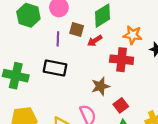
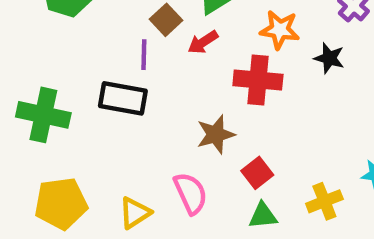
brown square: (77, 29) -> (166, 20), turned 32
purple line: (58, 39) -> (144, 55), moved

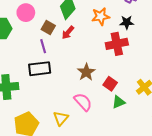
red cross: (258, 80) -> (117, 44), moved

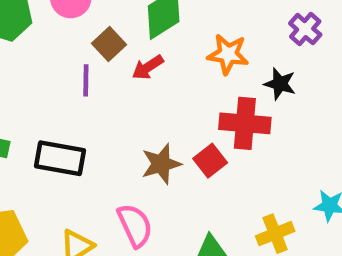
black rectangle: (40, 69) -> (60, 158), moved
red square: (110, 84) -> (210, 161), moved

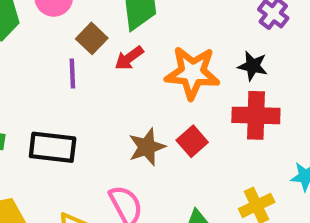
orange star: (228, 54) -> (192, 73), moved, size x1.4
red cross: (245, 123) -> (256, 115), moved

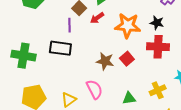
black rectangle: (53, 147) -> (60, 48), moved
brown star: (147, 147) -> (105, 61), turned 30

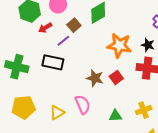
red arrow: (97, 18) -> (45, 28), moved
purple line: (70, 25) -> (63, 41), turned 48

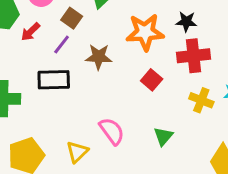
brown star: (95, 78) -> (99, 57), moved
yellow cross: (144, 110) -> (201, 100), moved, turned -35
green triangle: (115, 116) -> (163, 136), turned -32

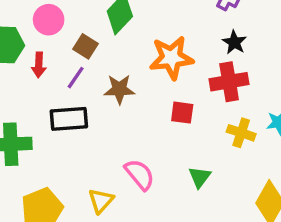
black star: (186, 22) -> (234, 42), moved, turned 30
red arrow: (30, 32) -> (39, 65), turned -40
red square: (152, 80) -> (182, 113), turned -30

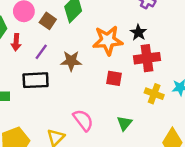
black star: (234, 42) -> (138, 32), moved
brown square: (86, 46) -> (48, 21), moved

